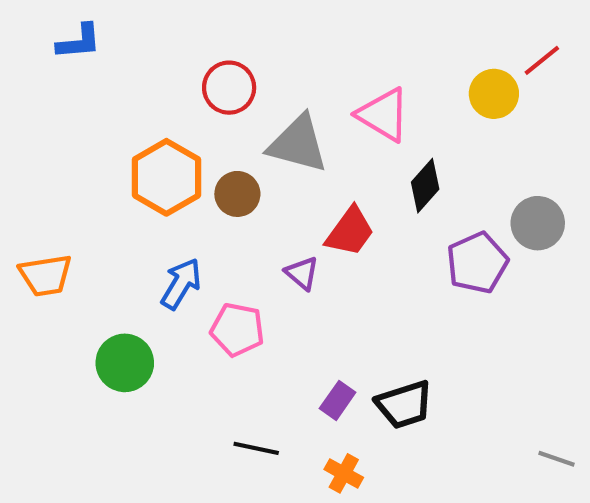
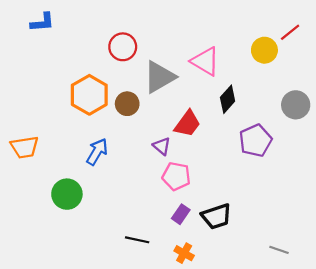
gray triangle: (298, 144) -> (160, 77), turned -45
gray circle: (538, 223) -> (296, 105), moved
pink pentagon: (237, 330) -> (176, 176), moved
gray line: (556, 459) -> (279, 250), moved

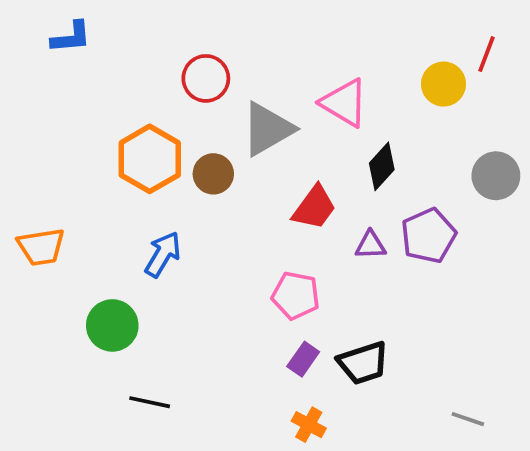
red line: (290, 32) -> (487, 54), turned -30
purple triangle: (162, 146) -> (371, 245), moved, turned -42
black line: (137, 240) -> (150, 402), moved

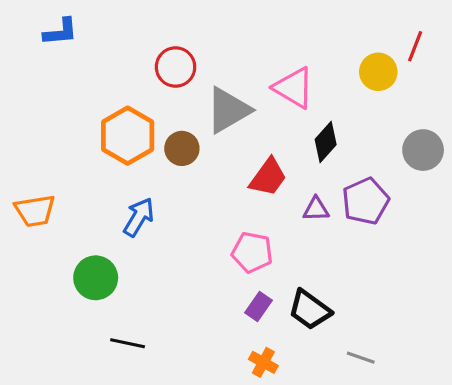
black trapezoid: (363, 363) -> (310, 310), turned 54
gray line: (468, 419) -> (361, 358), moved

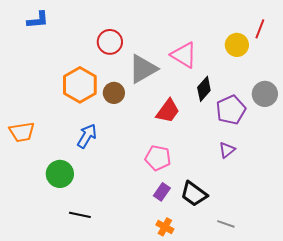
purple pentagon: (366, 201) -> (231, 110), moved
purple triangle: (316, 209) -> (227, 150), moved, turned -36

